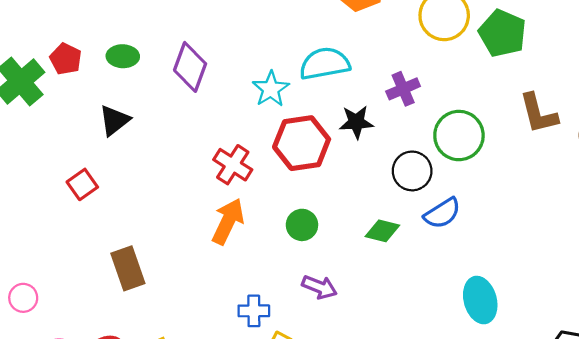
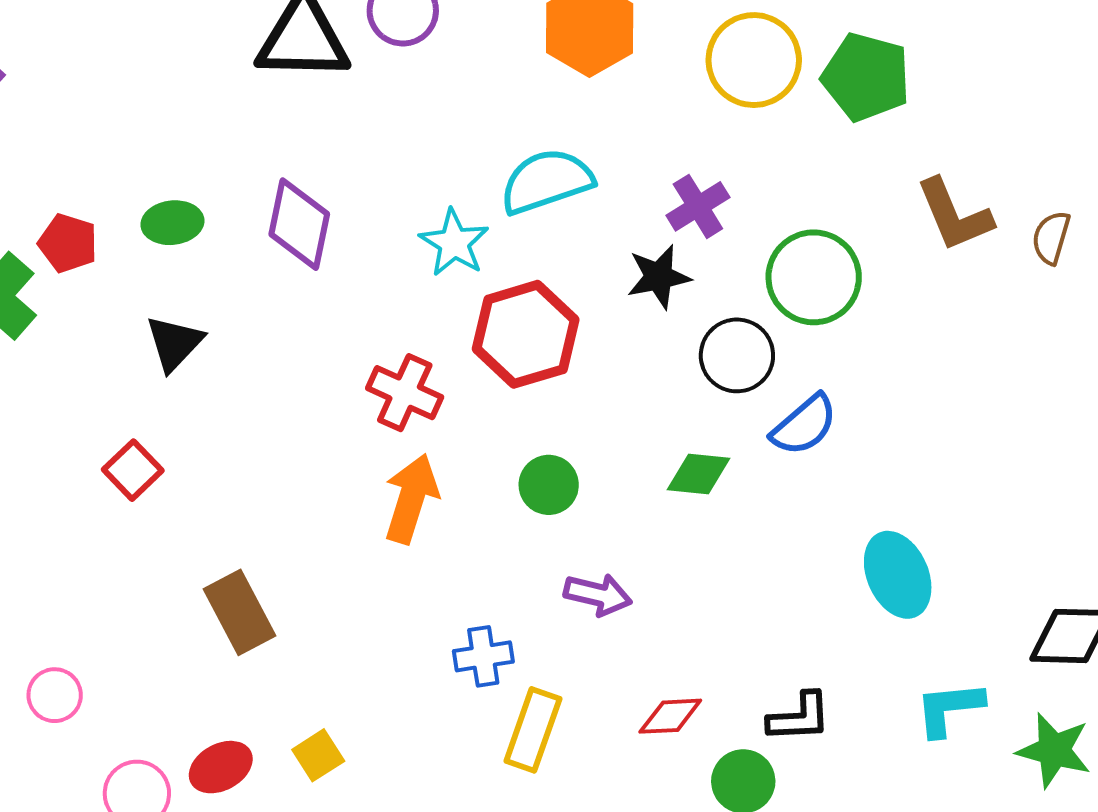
black star: (356, 122) -> (659, 277), moved

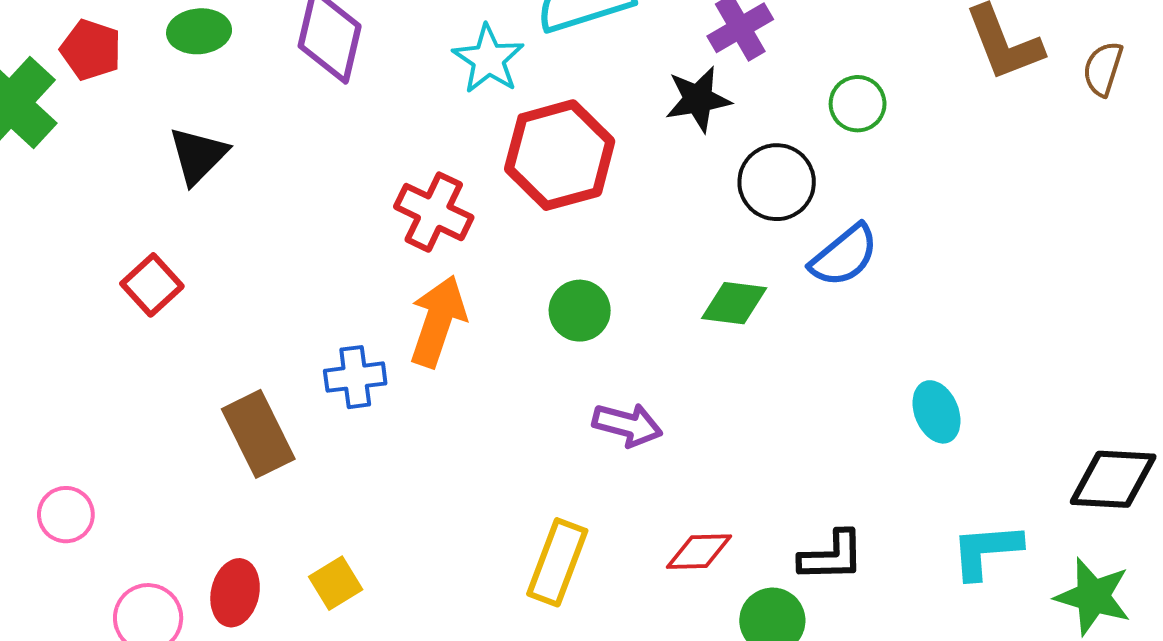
green circle: (814, 277) -> (858, 104), size x0.6
cyan ellipse: (898, 575) -> (936, 412), size x0.7
blue cross: (483, 656) -> (355, 377), moved
red ellipse: (221, 767) -> (235, 593), turned -50

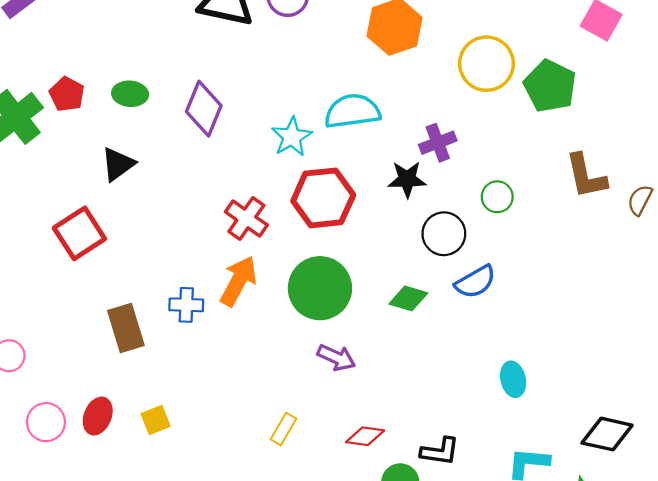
red square: (152, 285) -> (79, 233), size x1.5
green circle: (580, 311) -> (320, 288), size x1.8
yellow rectangle: (557, 562) -> (284, 429), size x0.7

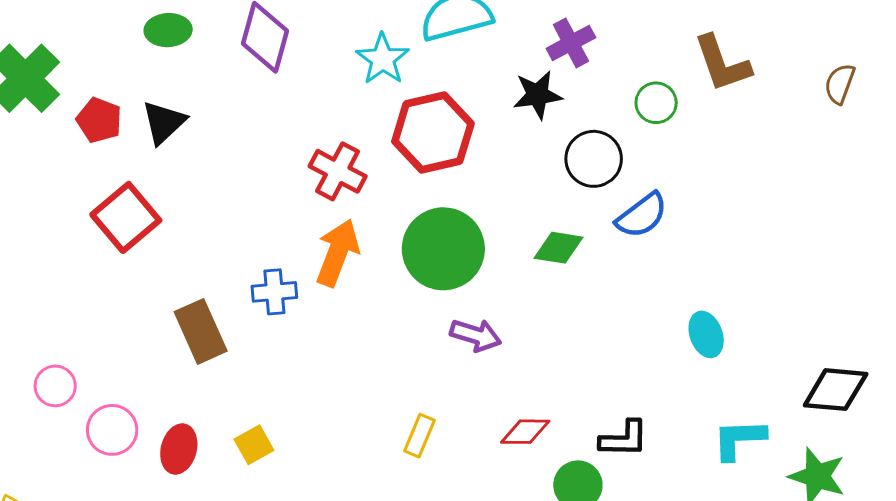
red pentagon: (67, 94) -> (99, 120), moved
brown L-shape: (586, 176) -> (722, 64), moved
pink circle: (46, 422) -> (112, 430), moved

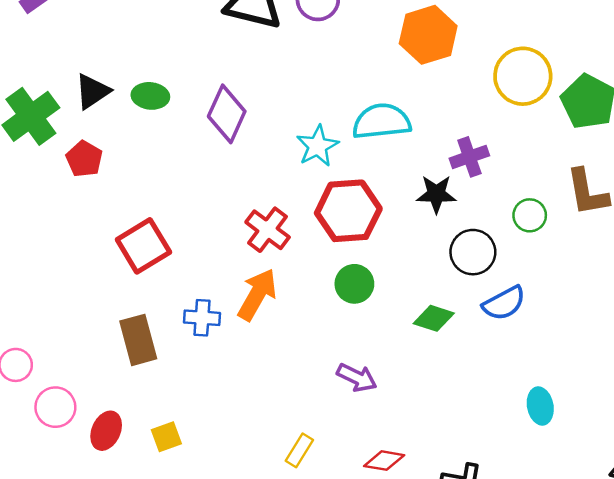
black triangle: (164, 122) -> (92, 91), moved
red square: (126, 217) -> (143, 246), moved
green circle: (443, 249) -> (354, 284), moved, size x0.6

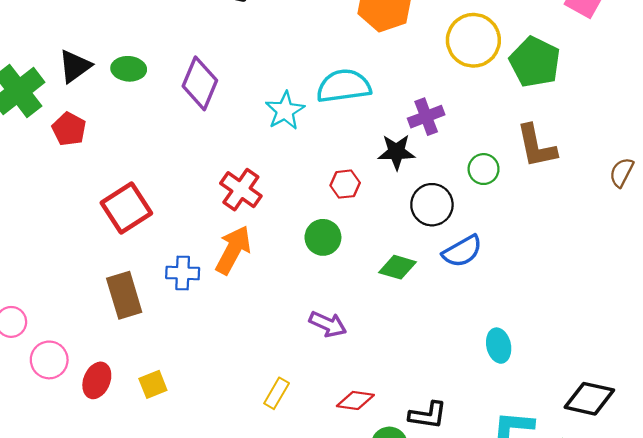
red hexagon: (348, 211) -> (345, 184), moved, size x0.5

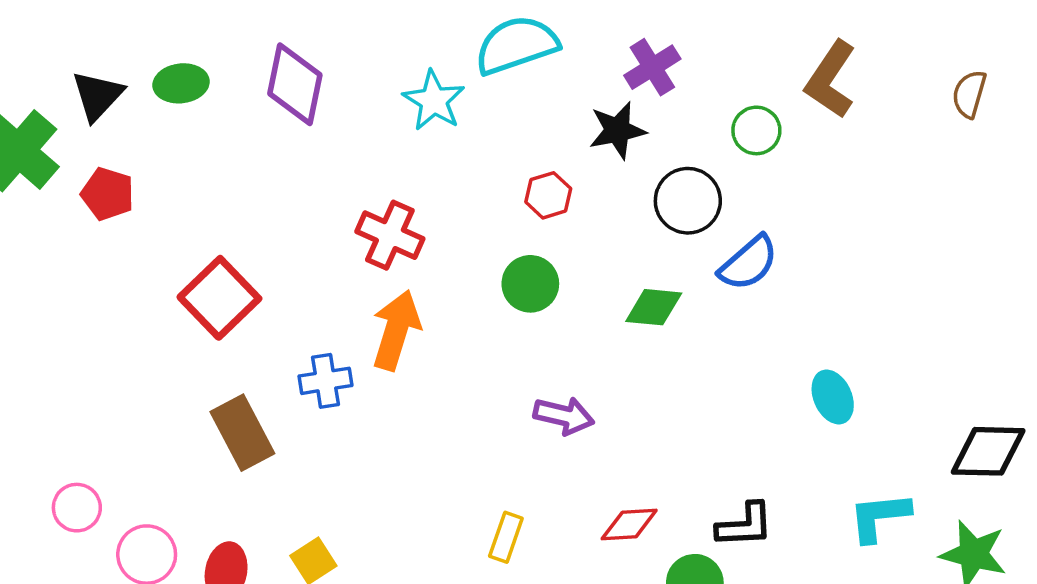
brown L-shape: (536, 146) -> (831, 79), turned 57

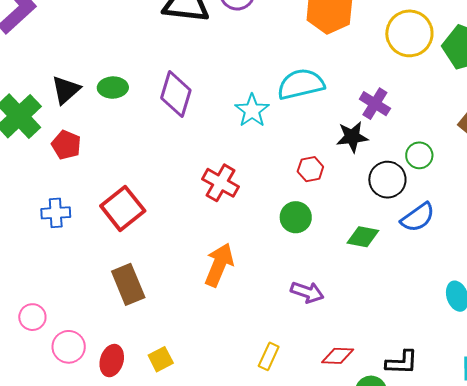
purple cross: (652, 67) -> (375, 104), turned -32
green circle: (756, 130) -> (419, 155), moved
orange arrow: (396, 330) -> (219, 265), moved
blue cross: (325, 381) -> (56, 213), moved

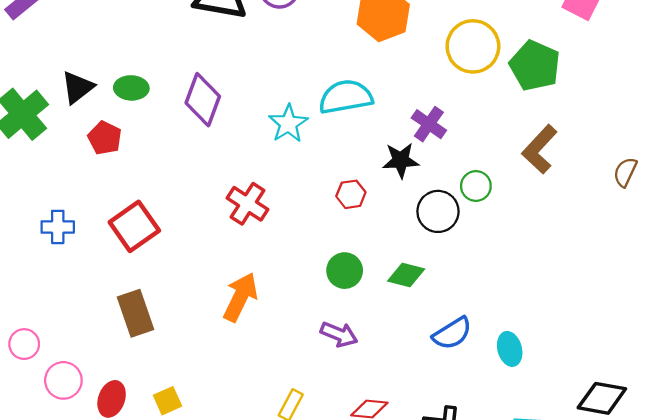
red pentagon: (66, 145) -> (105, 138), moved
green circle: (296, 217) -> (345, 271), moved
blue semicircle: (418, 217) -> (452, 333), moved

